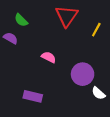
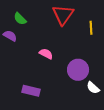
yellow line: (96, 30) -> (91, 28), turned -32

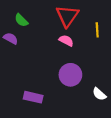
pink semicircle: (46, 54) -> (66, 41), moved
purple circle: (78, 70) -> (70, 75), moved

